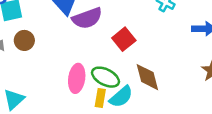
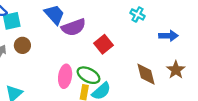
brown diamond: (147, 77) -> (146, 74), moved

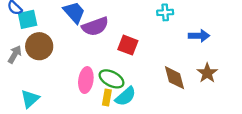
cyan cross: (138, 14) -> (165, 12), turned -32
red square: (103, 44) -> (128, 45), turned -30
brown circle: (22, 45) -> (39, 46), size x1.5

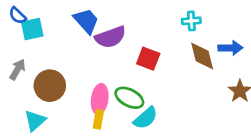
brown circle: (39, 46) -> (50, 86), moved
brown diamond: (175, 78) -> (202, 56), moved
yellow rectangle: (107, 98) -> (98, 119), moved

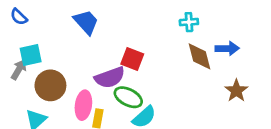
cyan square: (32, 29) -> (31, 55), moved
purple semicircle: (110, 37) -> (110, 77), moved
red square: (148, 59) -> (132, 59), moved
pink ellipse: (100, 99) -> (83, 105), moved

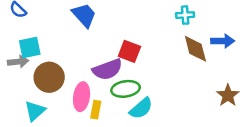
gray arrow: (19, 70) -> (18, 62), turned 54
brown star: (236, 91) -> (228, 95), moved
green ellipse: (128, 97) -> (126, 89), turned -36

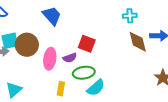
purple semicircle: (107, 69) -> (70, 58), size x0.6
brown circle: (49, 77) -> (27, 45), moved
pink ellipse: (82, 97) -> (50, 59), moved

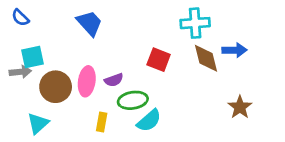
cyan cross: (130, 16) -> (195, 23), size x1.5
red square: (87, 44) -> (159, 60), moved
brown circle: (27, 45) -> (56, 87), moved

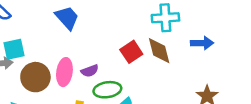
brown diamond: (206, 58) -> (159, 51), moved
red square: (159, 60) -> (131, 52), turned 35

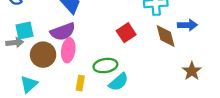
brown diamond: (159, 51) -> (166, 36), moved
purple semicircle: (90, 71) -> (63, 32), moved, size x1.6

